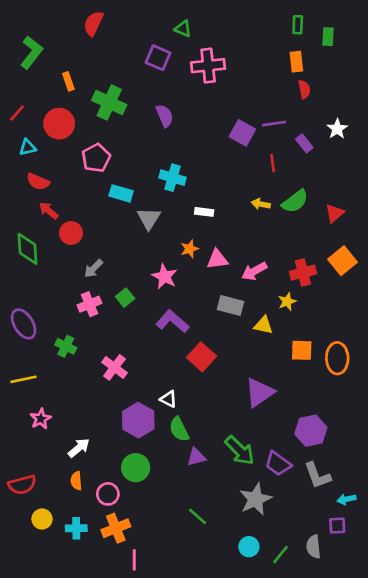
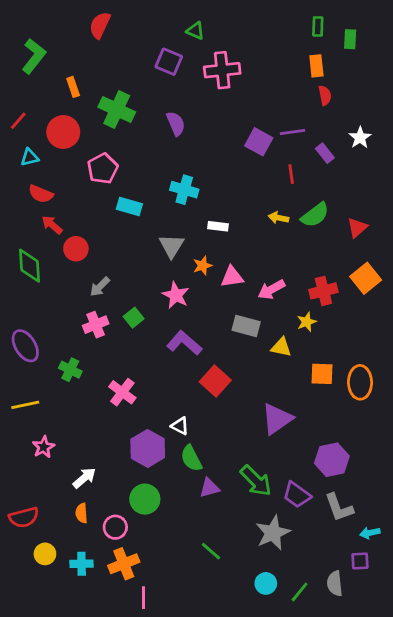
gray triangle: (149, 218) -> (172, 246), moved

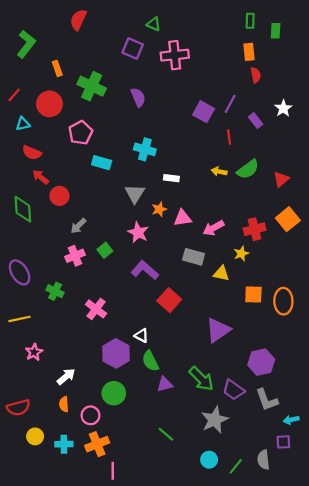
purple line: (293, 132) -> (230, 104), turned -54

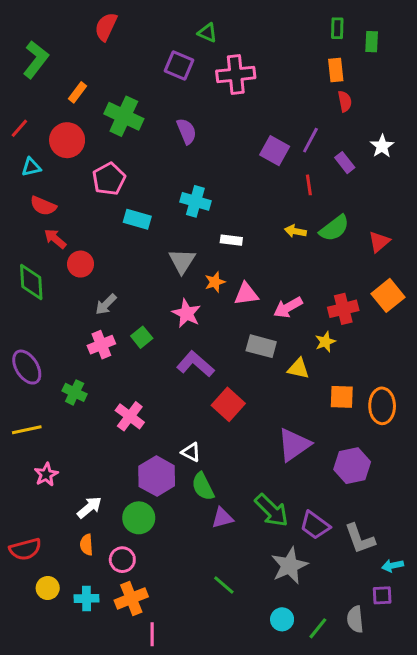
orange rectangle: (57, 68) -> (78, 92), turned 56
purple hexagon: (261, 362) -> (352, 466), moved
green circle: (114, 393) -> (139, 518), moved

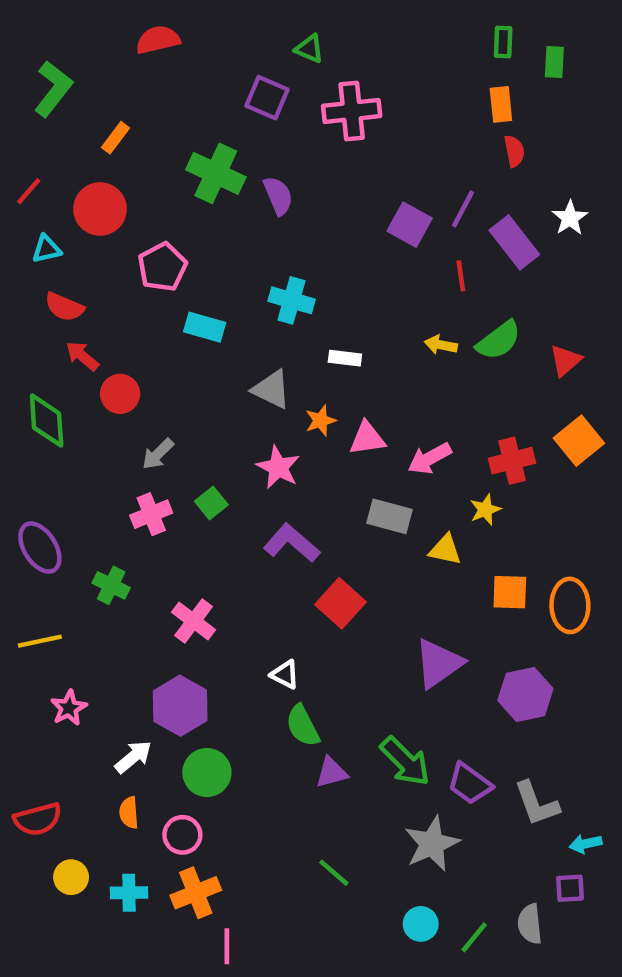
red semicircle: (106, 27) -> (158, 40), turned 52
green cross: (124, 116) -> (216, 173), moved
purple rectangle: (345, 163) -> (514, 242), size x1.6
gray triangle: (182, 261) -> (271, 389), turned -36
purple hexagon: (157, 476) -> (180, 706), moved

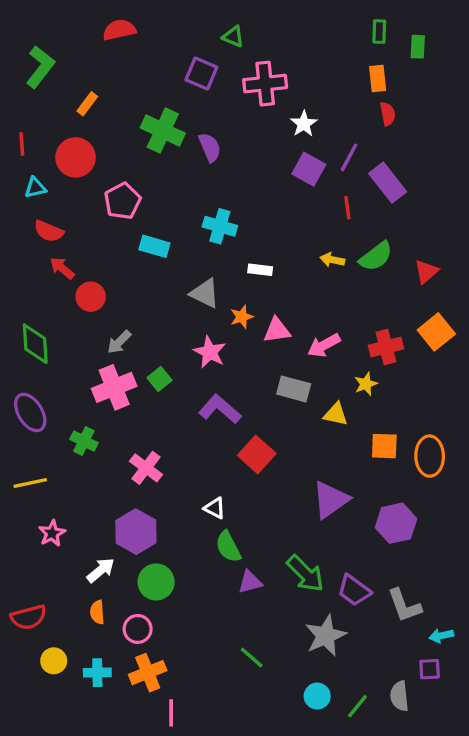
red line: (29, 191) -> (22, 144), turned -45
white star: (570, 218) -> (304, 124), moved
green diamond: (47, 421) -> (35, 344), moved
pink cross: (151, 514) -> (114, 387), size x1.4

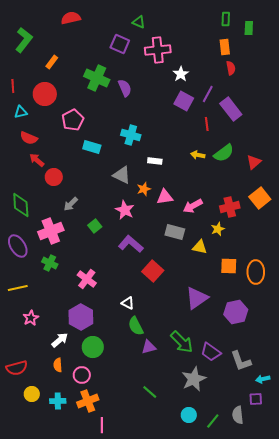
pink cross: (114, 387) -> (51, 231), moved

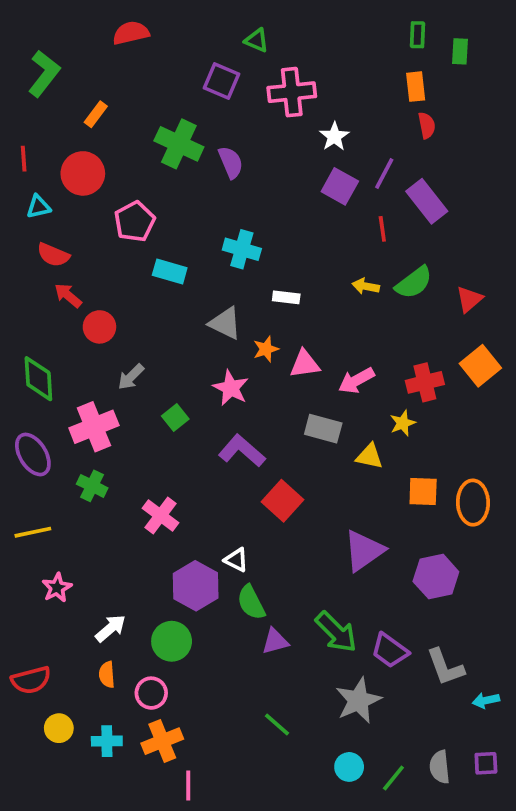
purple hexagon: (81, 317) -> (196, 586), moved
purple square: (256, 399) -> (486, 763), moved

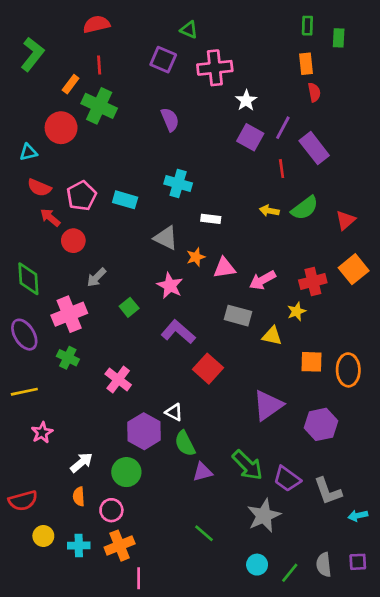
green cross: (179, 144) -> (99, 106), moved
red line: (24, 159) -> (99, 65), moved
pink pentagon: (135, 222) -> (81, 196), moved

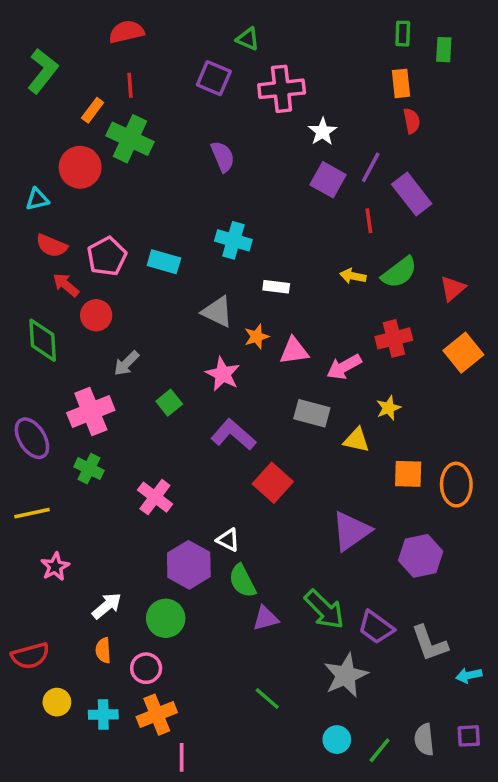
green diamond: (28, 279) -> (43, 340), moved
red cross: (313, 281) -> (394, 338), moved

